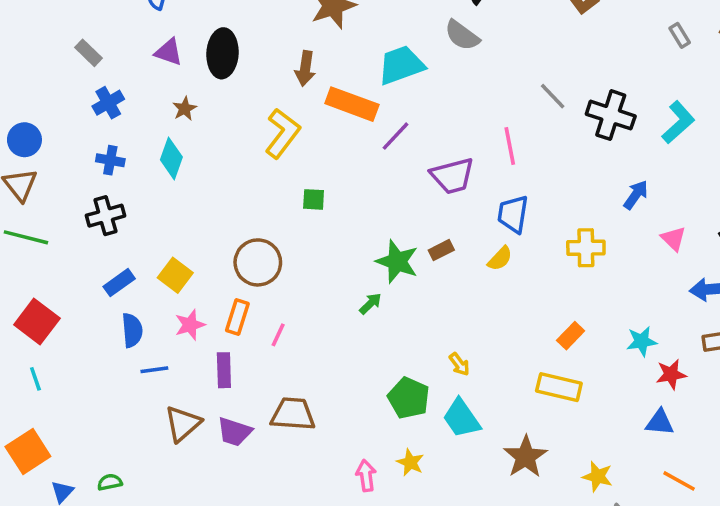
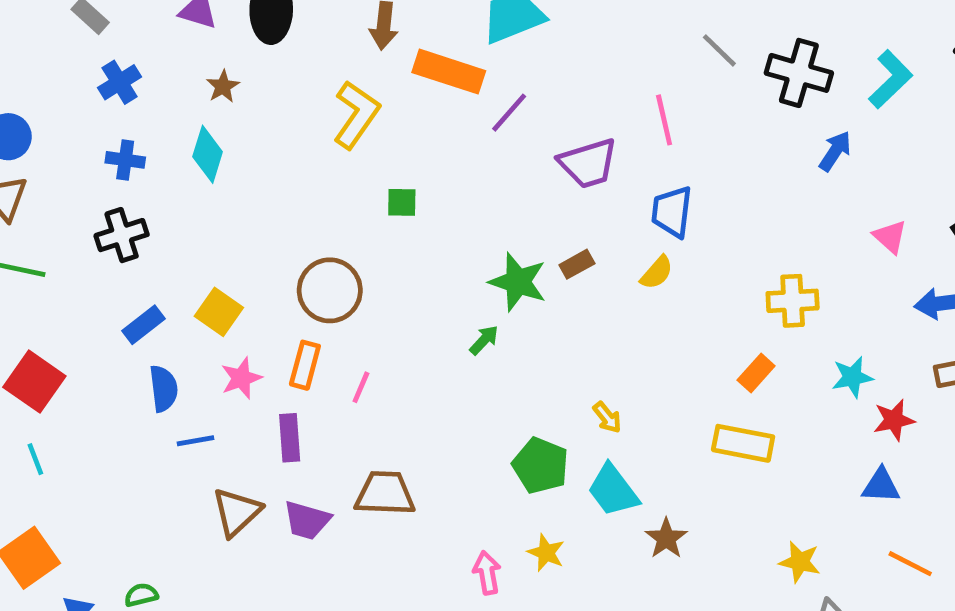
blue arrow: (636, 195) -> (835, 151), moved
yellow cross: (586, 248) -> (793, 301), moved
brown star: (525, 457) -> (666, 538), moved, size x0.7

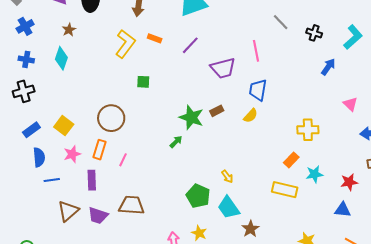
orange rectangle: (449, 72) -> (155, 38), moved, size x0.5
black cross: (799, 73) -> (314, 33), size x0.6
cyan star: (852, 377) -> (314, 174), moved

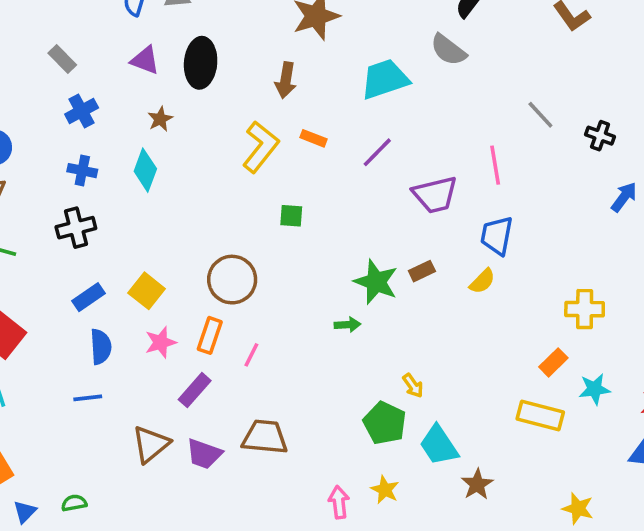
green arrow: (176, 142) -> (347, 325), turned 40
yellow arrow: (227, 176) -> (413, 386), moved
blue line: (52, 180) -> (88, 398), moved
purple rectangle: (92, 180) -> (195, 390), turned 42

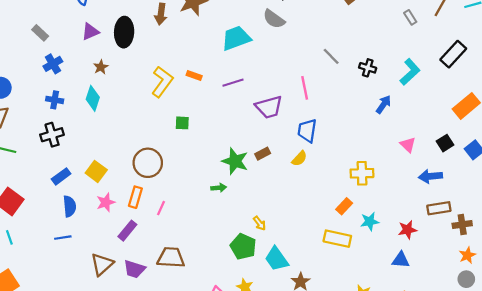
purple triangle: (145, 60) -> (90, 32), turned -42
brown arrow: (286, 80) -> (161, 14), moved
purple line: (377, 152) -> (233, 83), turned 30

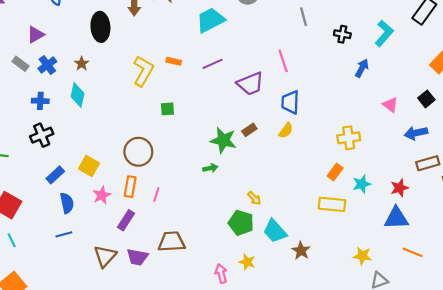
purple triangle: (90, 32) -> (36, 35), moved
gray rectangle: (40, 33) -> (20, 64), moved
gray line: (331, 56) -> (304, 17), moved, turned 36
blue cross: (53, 64) -> (47, 65), moved
blue triangle: (401, 260) -> (396, 218), size x1.4

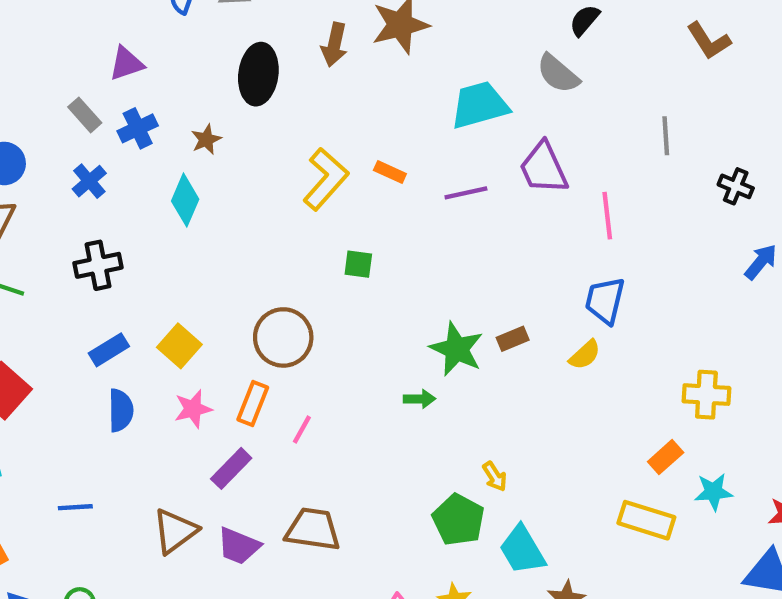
purple trapezoid: (250, 84) -> (543, 168), moved, turned 76
blue cross: (40, 101) -> (89, 181), moved, turned 35
blue line: (64, 234) -> (75, 507), moved

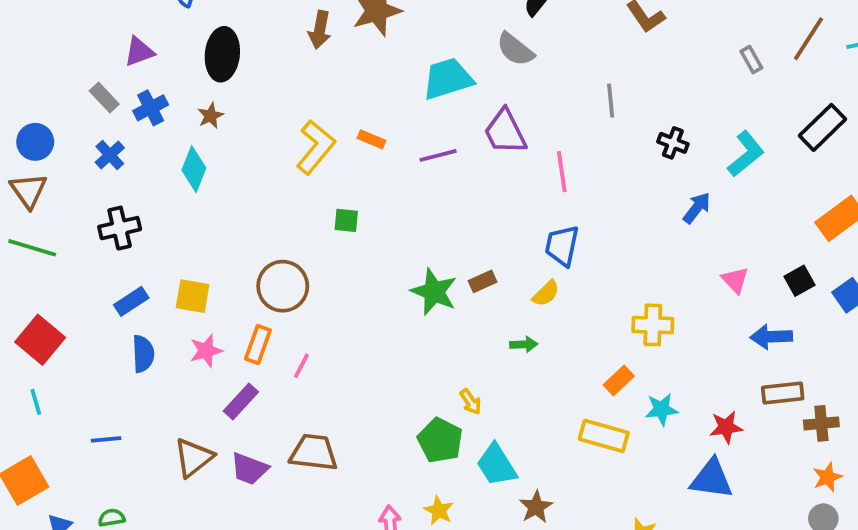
black ellipse: (258, 74) -> (222, 54), moved
yellow square: (179, 346) -> (193, 296), turned -30
green arrow: (419, 399) -> (524, 344), moved

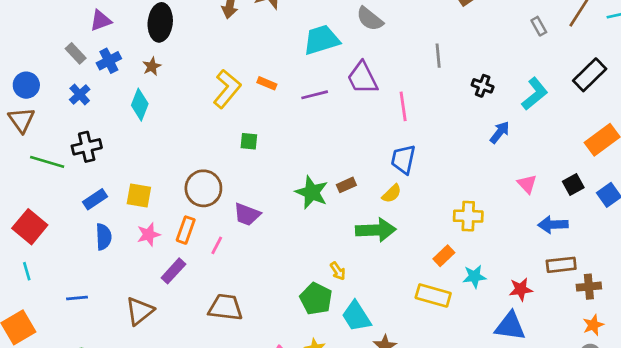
green line: (32, 248) -> (47, 162), moved
green arrow: (524, 344) -> (376, 230), size x2.0
purple trapezoid: (249, 469) -> (247, 214), moved

